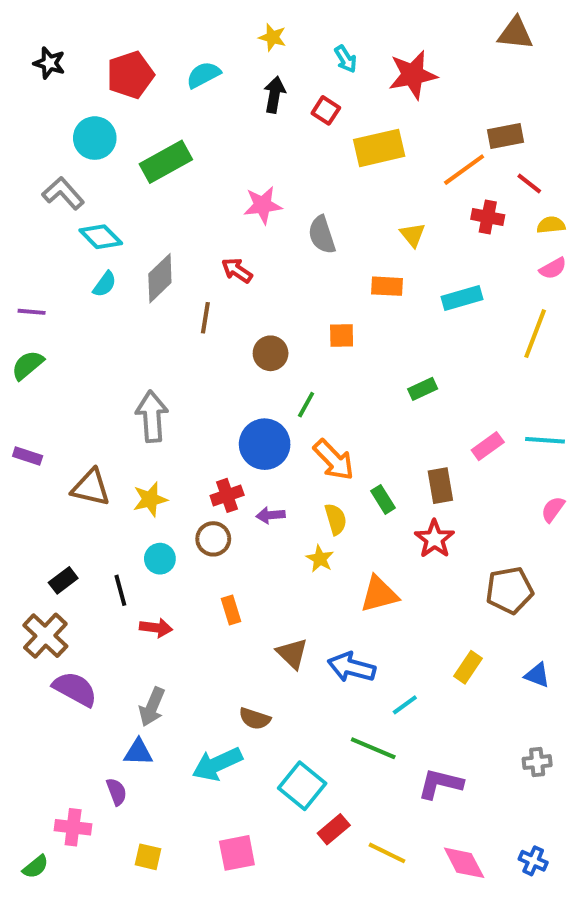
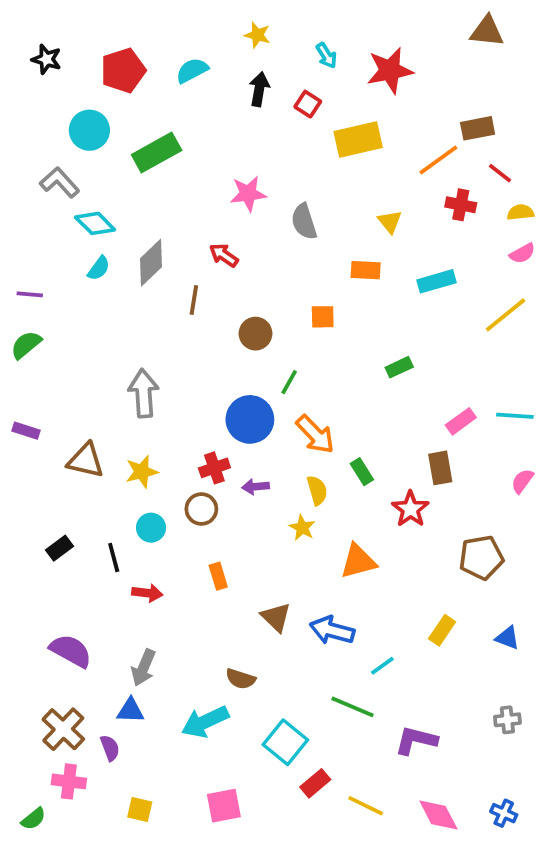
yellow line: (535, 334) -> (506, 315), turned 30
brown rectangle: (440, 486) -> (440, 468), moved
brown cross: (45, 636) -> (63, 729), moved

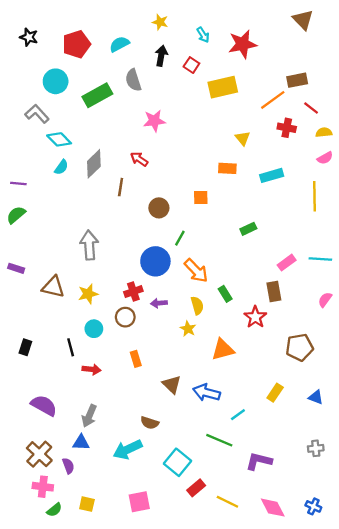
brown triangle: (487, 31) -> (303, 20), turned 40
gray semicircle: (304, 222) -> (133, 80), moved
yellow line: (506, 315) -> (315, 196), turned -52
black rectangle: (60, 548) -> (25, 347), moved, turned -35
green semicircle: (33, 819) -> (54, 510), moved

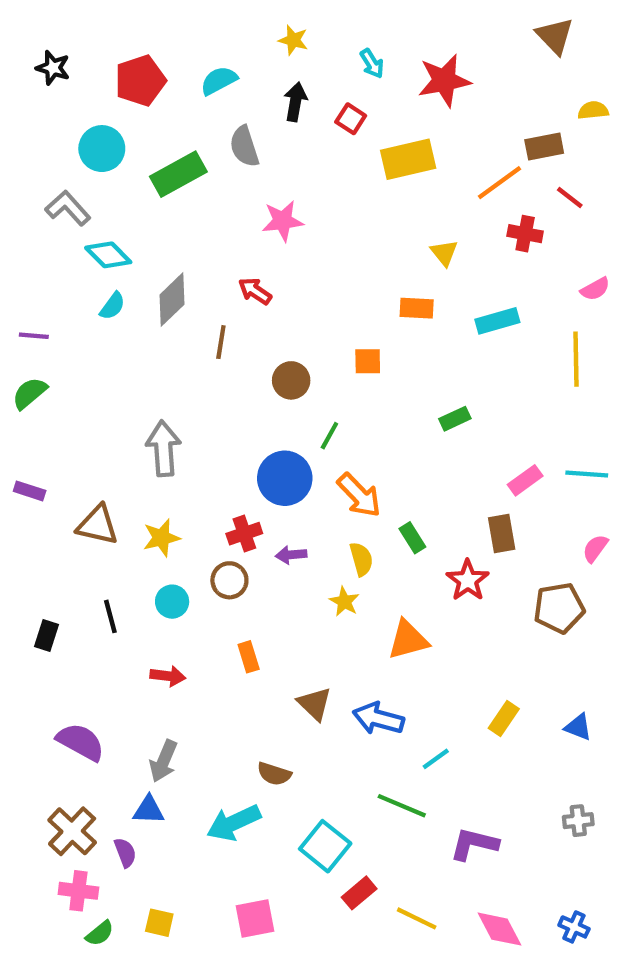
yellow semicircle: (324, 132) -> (593, 110), moved
black line: (71, 347) -> (110, 616), moved
brown pentagon: (299, 347) -> (559, 608), moved

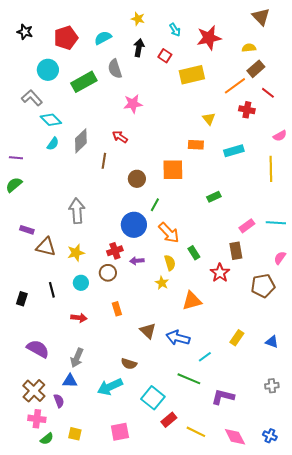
yellow semicircle: (593, 110) -> (249, 48), moved
brown rectangle: (544, 146) -> (256, 69), turned -30
orange square: (368, 361) -> (173, 170), size x1.6
purple rectangle: (30, 491) -> (27, 230), moved

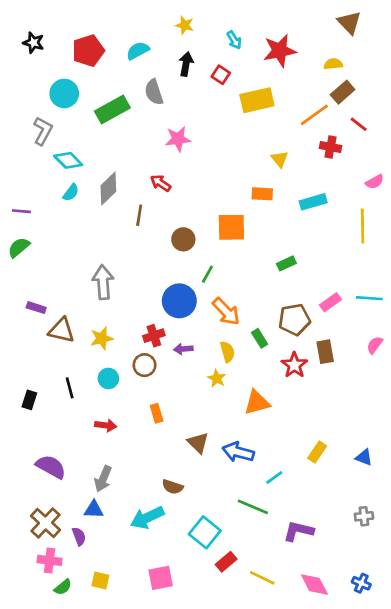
gray L-shape: (32, 98) -> (43, 131), turned 70
brown rectangle: (236, 251) -> (325, 352), moved
brown pentagon: (263, 286) -> (294, 320), moved

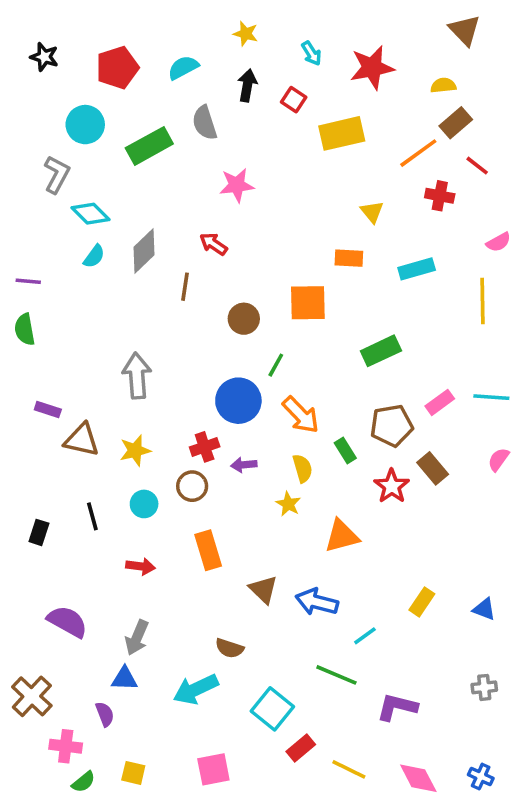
green semicircle: (19, 247) -> (25, 329), turned -60
green rectangle: (286, 263) -> (381, 351), size x1.5
brown rectangle: (325, 352) -> (433, 468), turned -30
orange rectangle: (157, 413) -> (208, 550), size x1.5
brown cross: (45, 523) -> (32, 696), moved

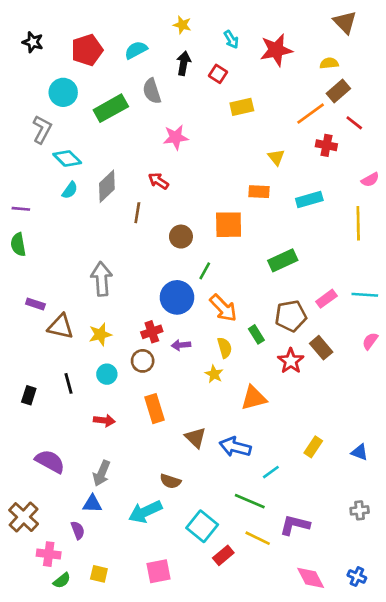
yellow rectangle: (342, 133) -> (242, 107), moved, size x0.7
yellow line: (349, 769) -> (258, 538), moved

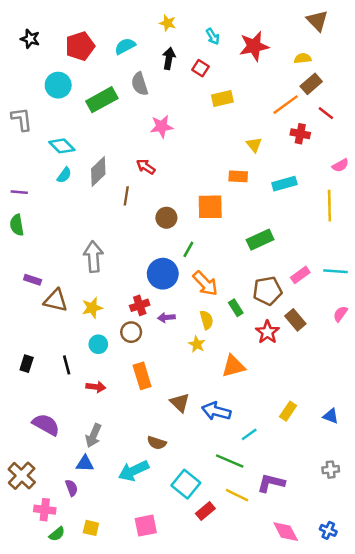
gray L-shape: (42, 129) -> (22, 119), moved, turned -35
black line: (69, 383) -> (67, 365), moved

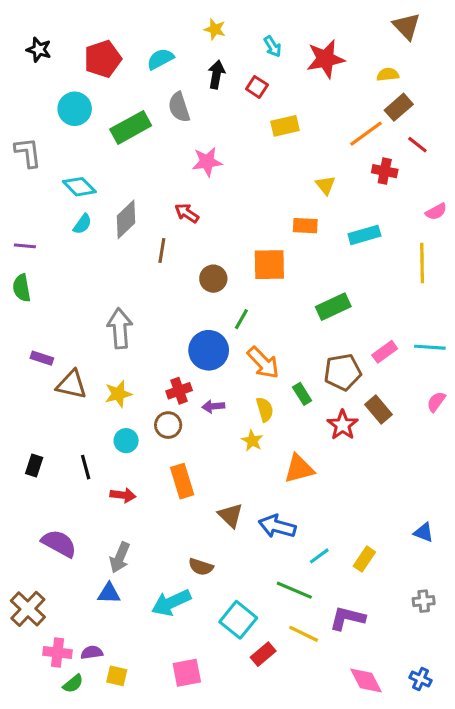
yellow rectangle: (288, 411) -> (364, 559), moved
purple semicircle: (72, 488) -> (92, 653), moved, turned -77

